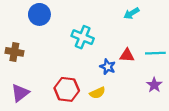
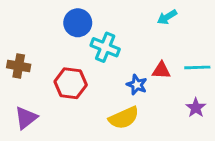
blue circle: (39, 14) -> (78, 23), moved
red hexagon: (67, 89) -> (71, 83), moved
yellow semicircle: (97, 93) -> (124, 118), size x1.5

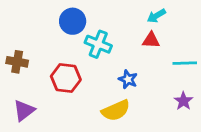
red triangle: (161, 70) -> (151, 40), moved

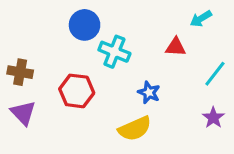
cyan arrow: (156, 16) -> (201, 19), moved
cyan line: (185, 63) -> (215, 74), turned -50
purple triangle: (24, 110) -> (23, 113), moved, turned -35

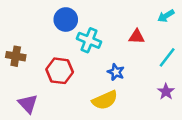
cyan arrow: (201, 19) -> (166, 16), moved
purple triangle: (23, 113) -> (28, 104), moved

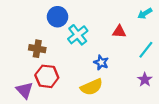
cyan cross: (89, 40) -> (78, 35), turned 30
brown cross: (16, 56) -> (37, 49), moved
red hexagon: (60, 71) -> (47, 76), moved

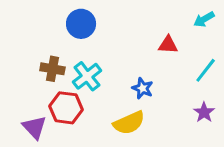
cyan cross: (78, 35) -> (87, 76), moved

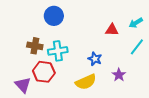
cyan arrow: (204, 19) -> (136, 23), moved
cyan cross: (87, 76) -> (58, 51), turned 30
purple star: (204, 112) -> (119, 75), moved

